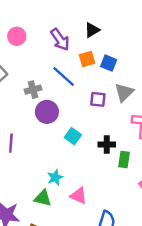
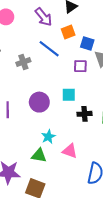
blue square: (109, 63) -> (87, 43), moved
purple circle: (47, 112) -> (39, 102), moved
cyan square: (73, 136) -> (69, 95), moved, turned -32
black cross: (107, 144) -> (85, 114), moved

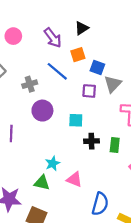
purple circle: (39, 102) -> (42, 111), moved

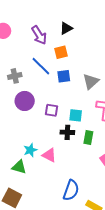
blue square: (97, 67) -> (64, 76), moved, turned -32
purple square: (89, 91) -> (52, 110), moved
cyan square: (76, 120) -> (76, 115), moved
pink triangle: (74, 179) -> (49, 155), moved

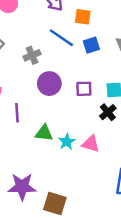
orange square: (61, 52) -> (83, 17), turned 32
black cross: (67, 132) -> (108, 112), turned -32
green triangle: (19, 167) -> (44, 133), moved

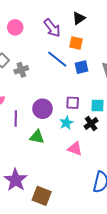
gray cross: (32, 55) -> (21, 70), moved
purple circle: (49, 84) -> (42, 109), moved
cyan star: (67, 142) -> (66, 123), moved
purple star: (22, 187) -> (16, 180), turned 30

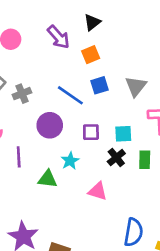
orange square: (76, 43) -> (91, 55), turned -32
blue line: (57, 59) -> (70, 95), moved
purple circle: (42, 109) -> (50, 125), moved
cyan star: (66, 123) -> (70, 161), moved

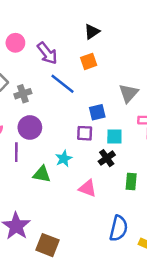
purple arrow: (58, 37) -> (47, 53), moved
blue square: (100, 85) -> (97, 112), moved
blue line: (70, 95) -> (62, 84), moved
purple circle: (50, 125) -> (30, 127), moved
green rectangle: (145, 160) -> (131, 182), moved

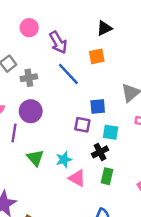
cyan star: (64, 159) -> (64, 160), moved
green triangle: (42, 174) -> (35, 158), turned 30
green rectangle: (131, 182) -> (107, 176), moved

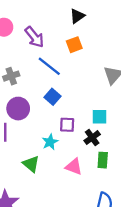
blue square: (98, 107) -> (52, 97), moved, turned -35
purple square: (82, 125) -> (67, 125), moved
green triangle: (35, 158) -> (31, 164), moved
cyan star: (64, 160) -> (50, 142), moved

